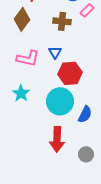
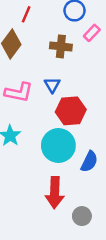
gray circle: (86, 154) -> (82, 216), moved

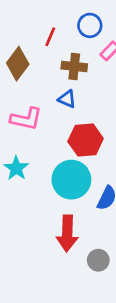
red line: (26, 14) -> (50, 37), moved
blue triangle: (52, 85) -> (67, 99), moved, turned -35

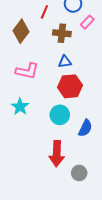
blue triangle: (67, 99) -> (65, 62), moved, turned -32
cyan circle: (71, 180) -> (60, 115), size x0.7

